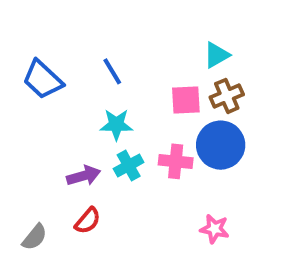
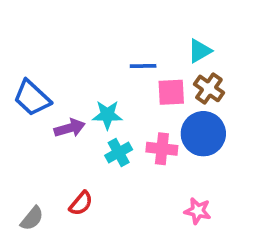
blue line: (112, 71) -> (143, 66), moved, turned -60
blue trapezoid: (43, 80) -> (32, 98), moved
brown cross: (227, 96) -> (209, 88), turned -32
purple arrow: (84, 176) -> (70, 128), moved

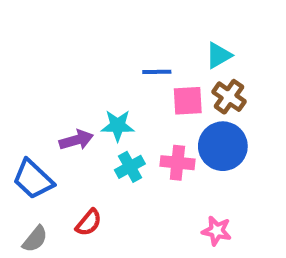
blue trapezoid: (32, 98) -> (33, 179), moved

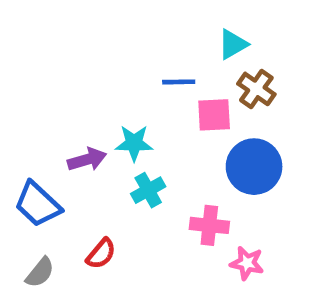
cyan triangle: (219, 55) -> (233, 44), moved
brown cross: (229, 97) -> (256, 89), moved
pink cross: (177, 163) -> (209, 225), moved

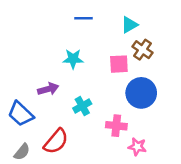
blue line: (179, 82) -> (84, 18), moved
cyan star: (134, 143) -> (73, 59), moved
red semicircle: (101, 254) -> (56, 141), size x1.5

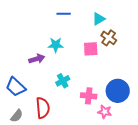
purple arrow: (48, 89) -> (37, 59), moved
blue circle: (141, 93) -> (118, 91), moved
red semicircle: (56, 141) -> (43, 108), turned -45

